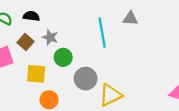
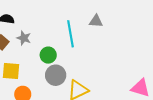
green circle: (63, 57) -> (48, 55), moved

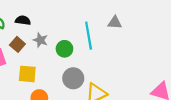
green circle: (48, 55) -> (64, 49), moved

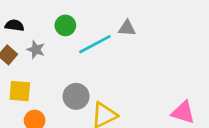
cyan line: (89, 36) -> (95, 44), turned 72
green circle: (64, 49) -> (65, 25), moved

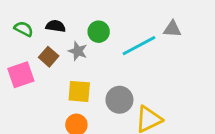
green circle: (65, 25) -> (99, 32), moved
yellow square: (20, 91) -> (79, 91), moved

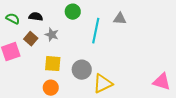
green circle: (99, 32) -> (73, 12), moved
cyan line: (139, 46) -> (96, 31), turned -50

